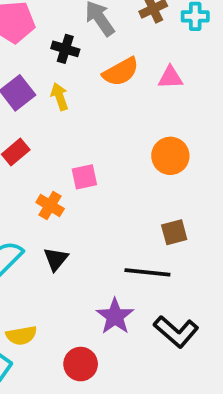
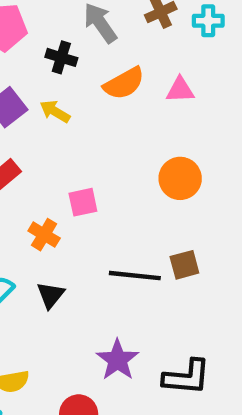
yellow arrow: (60, 97) -> (55, 111), turned -40
black line: (147, 272) -> (135, 276), moved
black L-shape: (176, 332) -> (187, 377), turned -36

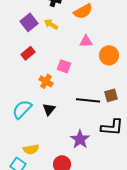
pink triangle: (180, 90) -> (86, 41), moved
pink square: (83, 202) -> (64, 66), turned 32
black L-shape: (187, 377) -> (112, 127), moved

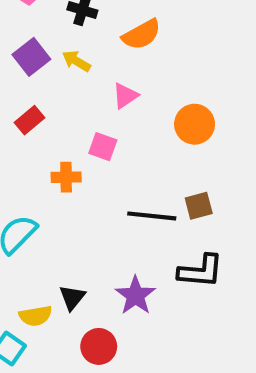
pink triangle: (86, 41) -> (125, 96), moved, turned -32
orange cross: (46, 81) -> (66, 177), turned -32
black triangle: (49, 109) -> (72, 297), moved

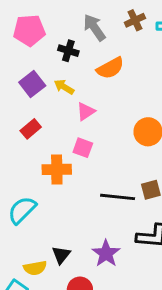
pink triangle: (125, 96) -> (86, 112), moved
orange cross: (66, 177) -> (57, 169), size x1.4

